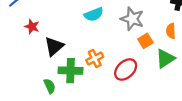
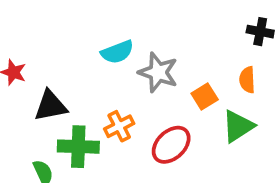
gray star: (132, 19) -> (158, 72), moved
black triangle: (54, 46) -> (50, 106), turned 30

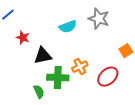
cyan semicircle: (117, 52) -> (68, 27), moved
gray star: (158, 72) -> (99, 19), moved

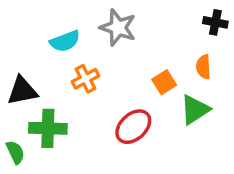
orange cross: (80, 67) -> (85, 79), moved

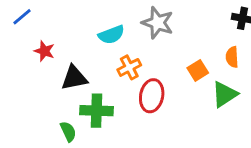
red ellipse: (133, 127) -> (152, 96), moved, turned -36

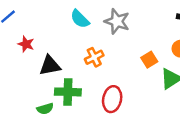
cyan semicircle: (111, 35) -> (80, 19), moved, turned 66
red ellipse: (152, 96) -> (112, 99), moved
green semicircle: (68, 131) -> (45, 109), turned 98

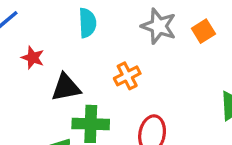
cyan semicircle: (80, 19) -> (87, 23), moved, turned -138
orange square: (149, 60) -> (203, 31), moved

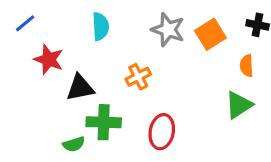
orange square: (203, 31) -> (210, 34), size x1.4
red star: (33, 58) -> (49, 59), size x1.4

